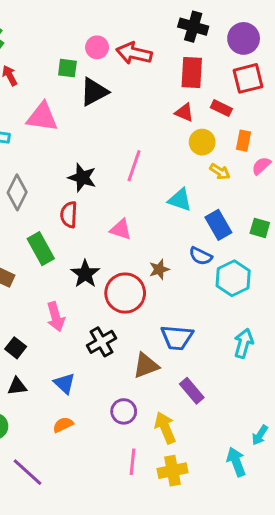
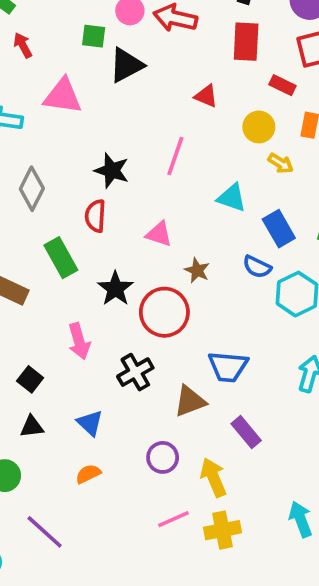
red triangle: (184, 112) -> (206, 96), moved
brown star: (159, 269) -> (197, 270), moved, turned -30
pink line: (133, 462) -> (173, 519), turned 60

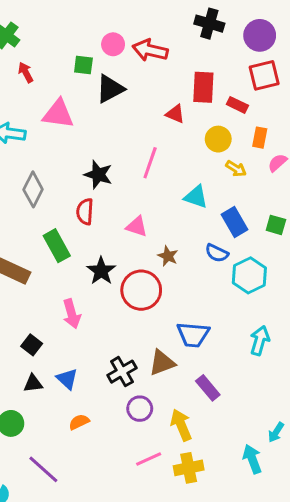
red rectangle: (246, 42) -> (203, 87), moved
black cross: (135, 372) -> (122, 372), moved
blue triangle: (90, 423) -> (67, 379), moved

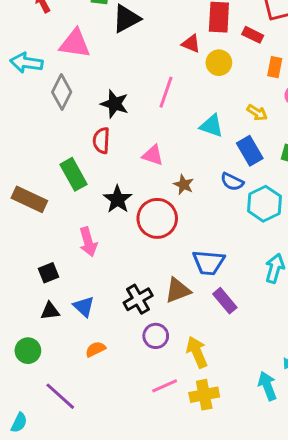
yellow circle: (218, 139) -> (219, 63), moved
yellow arrow: (236, 169) -> (257, 113), moved
gray diamond: (33, 189) -> (62, 92), moved
black square: (32, 345) -> (48, 273), turned 30
purple rectangle: (208, 388) -> (225, 301), moved

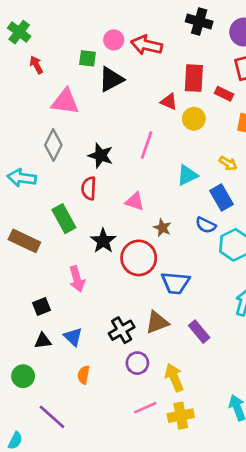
cyan arrow: (26, 63) -> (22, 178), moved
cyan triangle: (212, 126) -> (187, 175), turned -45
blue trapezoid: (209, 262) -> (175, 283), moved
orange semicircle: (95, 349) -> (84, 375), turned -54

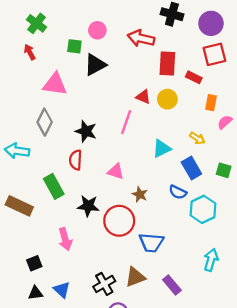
green cross: (19, 32) -> (37, 23), moved
red arrow: (147, 45) -> (141, 38), moved
red triangle: (169, 102) -> (143, 97), moved
black star: (103, 241) -> (88, 206), turned -30

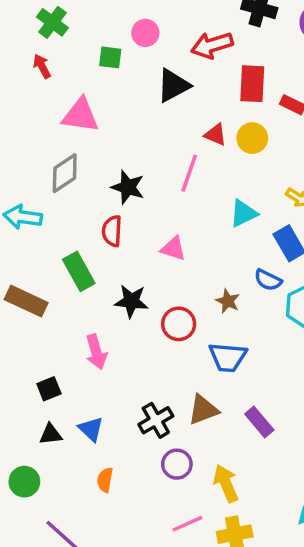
red arrow: (141, 38) -> (212, 45), turned -30
black triangle: (95, 65) -> (173, 85), moved
gray diamond: (45, 122) -> (65, 173), turned 30
brown star: (140, 194) -> (228, 301), moved
red circle: (119, 221) -> (179, 324), size x0.7

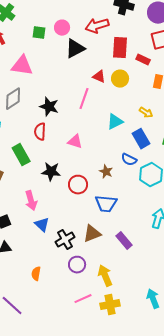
pink circle: (145, 33) -> (62, 28), moved
blue triangle: (91, 429) -> (42, 225), moved

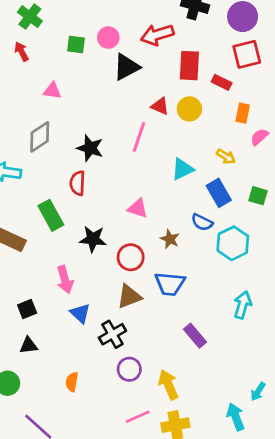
pink triangle: (22, 66) -> (52, 91), size x0.6
pink triangle: (75, 142) -> (138, 208), moved
brown triangle: (92, 234) -> (129, 296), moved

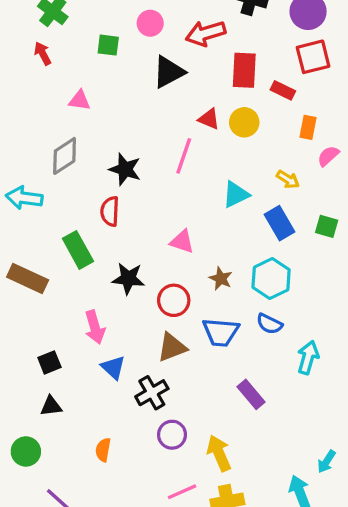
pink circle: (108, 38) -> (150, 23), moved
blue semicircle: (202, 222) -> (269, 324), moved
cyan hexagon: (233, 243) -> (271, 278), moved

